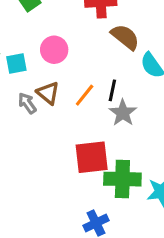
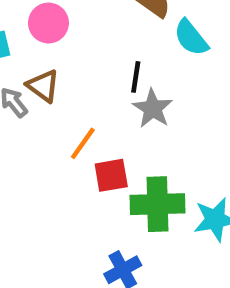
orange line: (85, 95) -> (83, 143), moved
red square: (92, 157) -> (111, 175), size x0.7

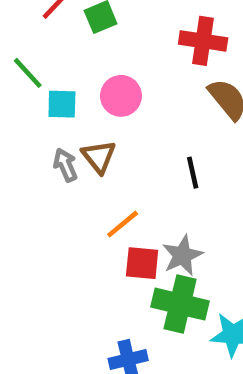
black line: (136, 77) -> (193, 173), turned -36
gray star: (153, 109) -> (182, 255), moved

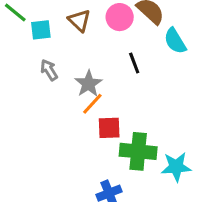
pink circle: (121, 96) -> (120, 17), moved
brown triangle: (99, 157) -> (79, 20), moved
gray star: (182, 255) -> (88, 84), moved

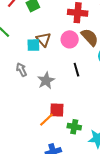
cyan square: (41, 30) -> (33, 45), moved
orange line: (92, 104) -> (47, 120), moved
green cross: (138, 151) -> (74, 127), size x0.6

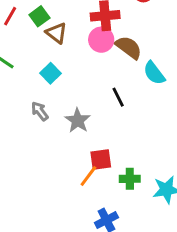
brown triangle: (44, 39) -> (56, 33), moved
pink circle: (70, 39) -> (101, 40), moved
cyan square: (33, 45) -> (50, 73), turned -32

